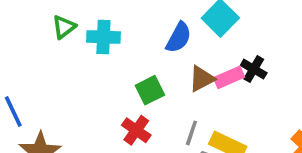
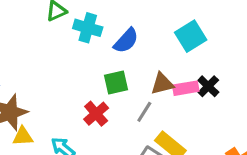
blue semicircle: (179, 37) -> (126, 41), moved
gray line: (191, 133) -> (144, 112), moved

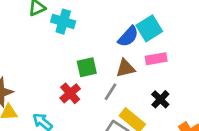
blue semicircle: (126, 41) -> (128, 36), moved
black cross: (208, 86) -> (160, 99), moved
pink rectangle: (186, 88) -> (156, 59), moved

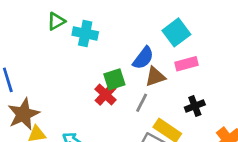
blue semicircle: (128, 36) -> (143, 58), moved
red cross: (70, 93) -> (105, 95), moved
black cross: (160, 99) -> (195, 106), turned 30

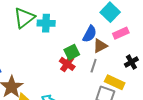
green triangle: (56, 21) -> (24, 18), size x1.6

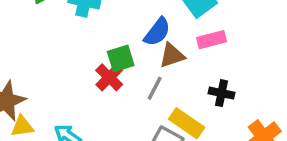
black cross: (131, 62) -> (221, 93), turned 32

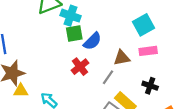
blue semicircle: (157, 32) -> (92, 41), moved
green square: (121, 58) -> (74, 33), moved

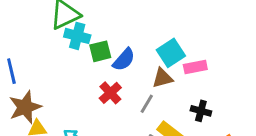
cyan cross: (71, 16) -> (77, 36), moved
cyan square: (144, 25) -> (171, 53), moved

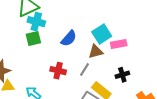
green square: (100, 51) -> (33, 38), moved
red cross: (110, 93) -> (58, 71), moved, turned -35
black cross: (201, 111) -> (122, 75), turned -32

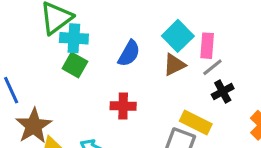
green square: (33, 38) -> (75, 65), turned -35
pink rectangle: (119, 44) -> (207, 46), turned -63
gray line: (85, 70) -> (212, 67), moved, turned 32

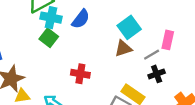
pink rectangle: (207, 46) -> (168, 40), moved
blue semicircle: (129, 53) -> (81, 19), moved

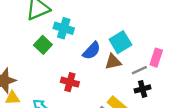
cyan cross: (51, 18) -> (64, 28), moved
blue semicircle: (81, 19) -> (92, 51), moved

